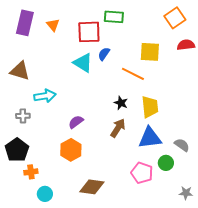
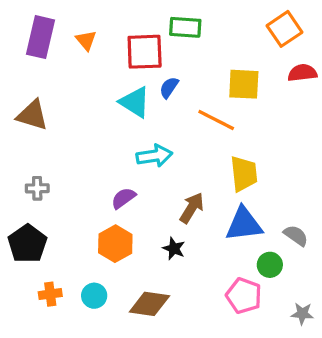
cyan arrow: (45, 96) -> (154, 156), moved
black star: (121, 103) -> (174, 249), moved
orange cross: (31, 172) -> (50, 294), moved
pink pentagon: (142, 173) -> (244, 296), moved
cyan circle: (45, 194) -> (94, 296), moved

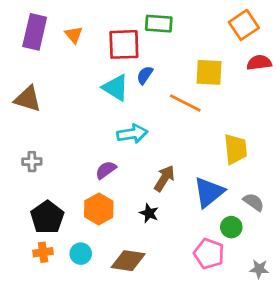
yellow trapezoid: (244, 174) -> (235, 149), moved
blue triangle: (244, 224) -> (209, 192), turned -32
black pentagon: (27, 244) -> (47, 217), moved

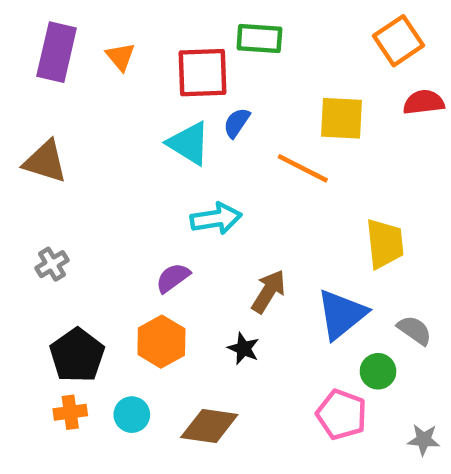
gray cross: (32, 162) -> (52, 264), turned -30

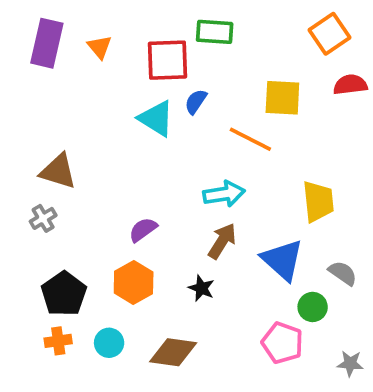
brown triangle: (45, 162) -> (58, 171), moved
cyan arrow: (216, 219) -> (224, 194), moved
blue triangle: (342, 314) -> (282, 260), turned -39

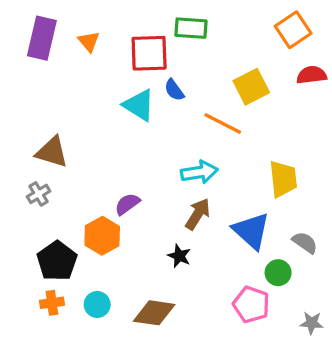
yellow square: (282, 98) -> (251, 87), turned -30
blue semicircle: (196, 102) -> (174, 90), turned -70
orange hexagon: (134, 282) -> (102, 236), moved

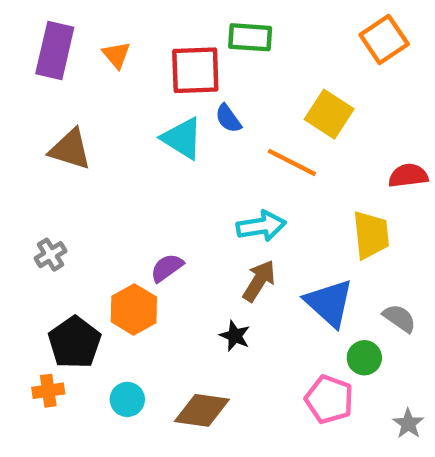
red semicircle: (312, 75) -> (408, 176), moved
yellow square: (251, 87) -> (329, 114), turned -30
brown triangle: (52, 152) -> (70, 149), moved
orange cross: (52, 303) -> (48, 391), moved
gray star: (312, 323) -> (408, 424), turned 30

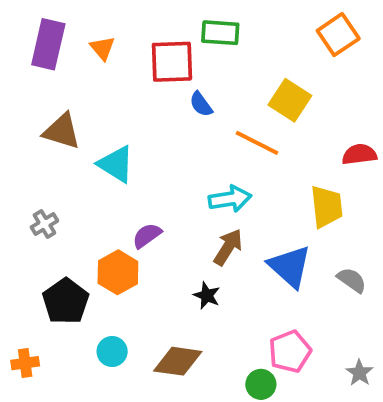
cyan triangle: (182, 138) -> (116, 164), moved
green circle: (364, 358) -> (261, 384), moved
orange cross: (48, 391) -> (25, 363), moved
pink pentagon: (329, 399) -> (290, 352), turned 30

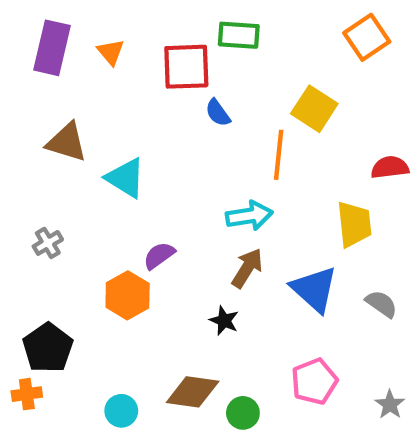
orange line: (257, 143) -> (279, 155), turned 69
black pentagon: (66, 301) -> (48, 348), moved
cyan circle: (112, 352) -> (121, 411), moved
green circle: (261, 384) -> (243, 413), moved

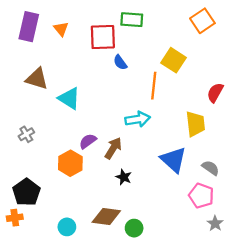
red semicircle: (390, 167) -> (215, 93), turned -54
brown arrow: (247, 268) -> (113, 148), moved
pink pentagon: (314, 381) -> (201, 196), moved, turned -30

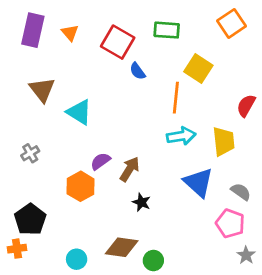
green rectangle: (132, 20) -> (167, 30), moved
red square: (103, 37) -> (118, 42), turned 32
brown triangle: (37, 79) -> (42, 90), turned 35
cyan arrow: (138, 119) -> (181, 136), moved

